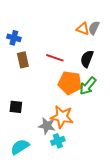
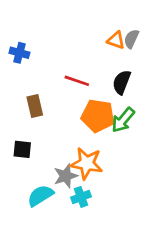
brown rectangle: (23, 60) -> (35, 106), moved
gray star: (47, 126) -> (66, 176), turned -30
cyan semicircle: (20, 147) -> (40, 196), moved

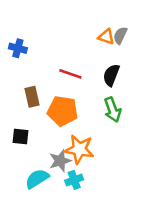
orange pentagon: (98, 116) -> (63, 111), moved
green arrow: (123, 120) -> (113, 110), turned -60

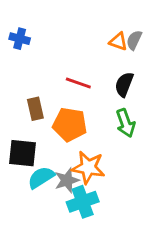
blue cross: (18, 48) -> (20, 39), moved
black square: (20, 136) -> (23, 153), size x1.5
cyan semicircle: (37, 179) -> (41, 177), moved
cyan cross: (74, 180) -> (83, 202), size x1.5

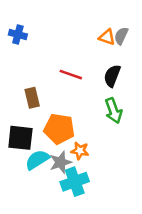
orange pentagon: (70, 124) -> (59, 129), moved
orange star: (88, 167) -> (80, 151), size x0.6

